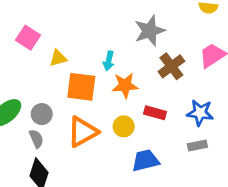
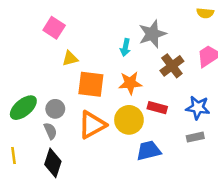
pink square: (28, 38) -> (54, 28), moved
cyan arrow: (109, 61) -> (125, 47), moved
yellow circle: (124, 126) -> (129, 120), size x1.5

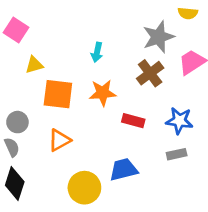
gray star: (152, 34) -> (158, 37), moved
yellow circle: (129, 120) -> (84, 188), moved
orange triangle: (92, 125) -> (59, 140), size x0.7

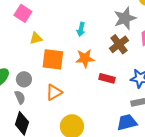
blue trapezoid: (124, 170) -> (127, 122), moved

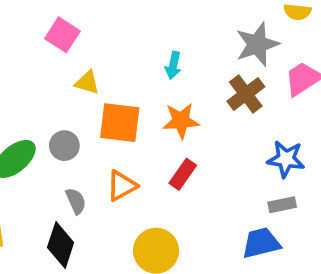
yellow triangle: (36, 38) -> (87, 83), turned 32
red rectangle: (107, 78) -> (183, 174), moved, turned -70
gray circle: (24, 79) -> (64, 146), moved
gray semicircle: (20, 97) -> (76, 201), moved

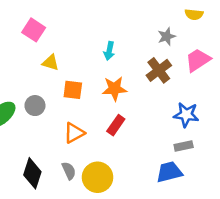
gray star: (257, 44) -> (167, 36), size x0.6
orange square: (120, 123) -> (73, 90), size x0.7
gray semicircle: (76, 201) -> (69, 171), moved

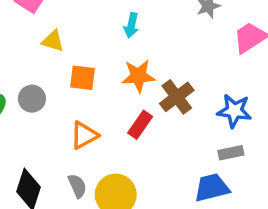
brown cross: (159, 70) -> (177, 97), moved

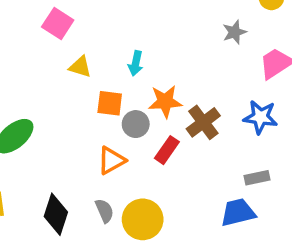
cyan arrow: (131, 25) -> (136, 63), moved
gray circle: (32, 99) -> (136, 124), moved
blue star: (234, 111) -> (260, 117), moved

